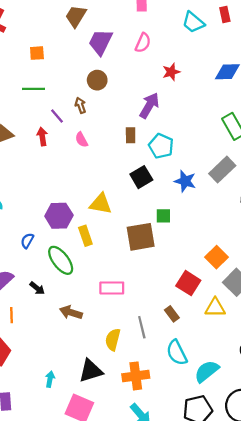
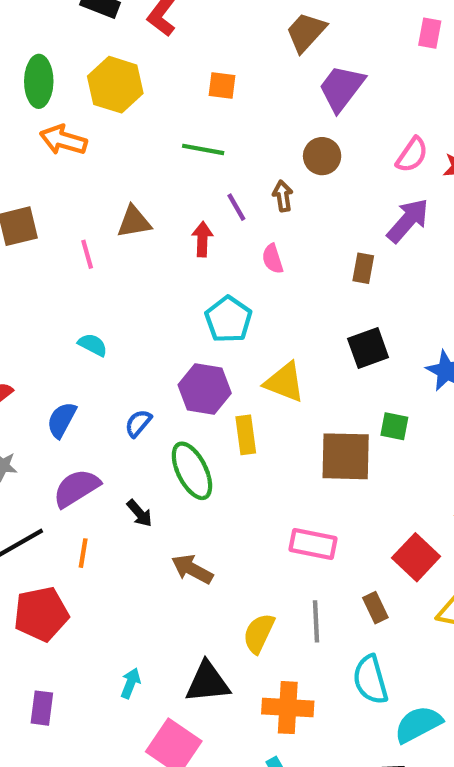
pink semicircle: (143, 43) -> (412, 155), moved
cyan pentagon: (161, 146) -> (228, 319), moved
pink rectangle: (112, 288) -> (313, 544), moved

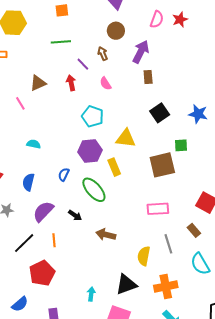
purple arrow: (408, 221) -> (141, 52), moved

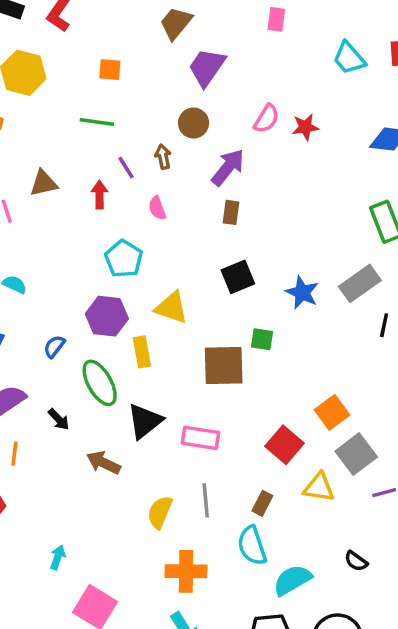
brown rectangle: (194, 230) -> (262, 503), moved, turned 56
black triangle: (126, 284) -> (145, 421), moved, turned -30

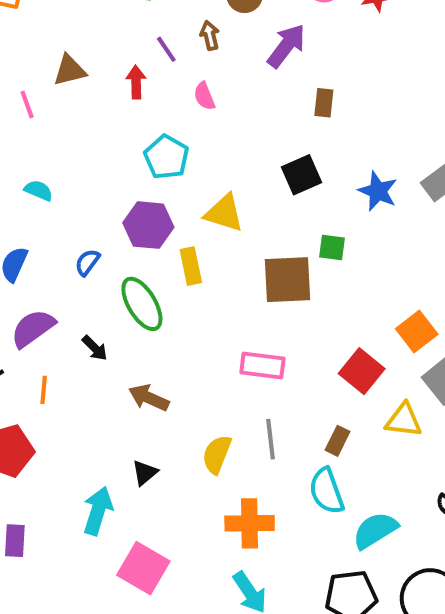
brown rectangle: (231, 212) -> (324, 103), moved
black triangle: (145, 421) -> (145, 473), moved, size x0.6
cyan arrow: (58, 557) -> (98, 511), size x1.6

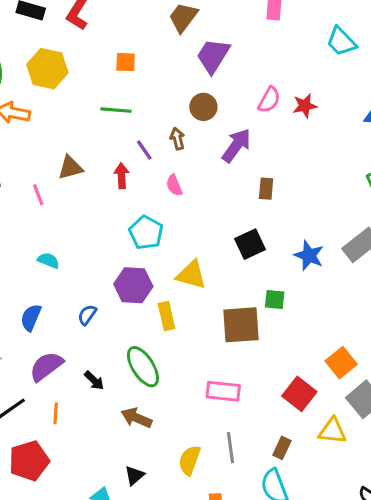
green ellipse: (142, 304) -> (143, 367), moved

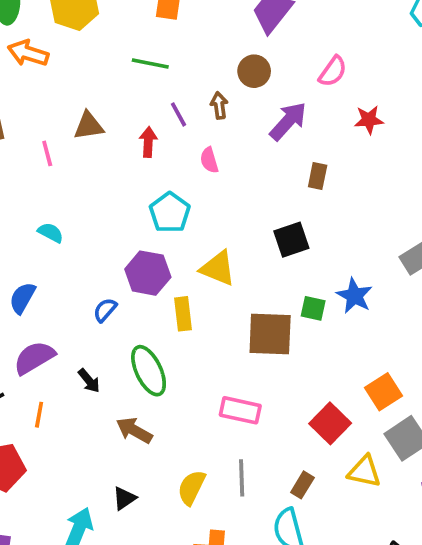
red star: (305, 106) -> (369, 120), moved
blue star: (309, 256) -> (354, 296), moved
blue semicircle: (87, 315) -> (105, 310), moved

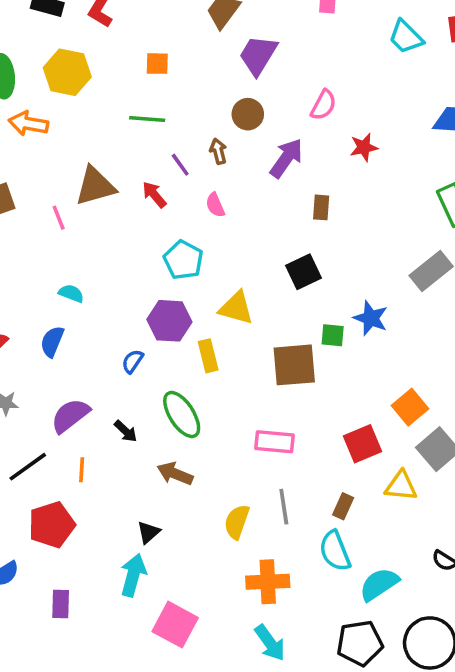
brown triangle: (89, 126) -> (95, 186), size x1.4
red arrow: (148, 142) -> (154, 195), turned -36
blue semicircle: (22, 298) -> (52, 341), moved
red square: (330, 423) -> (362, 444), turned 30
black triangle: (124, 498) -> (148, 532), moved

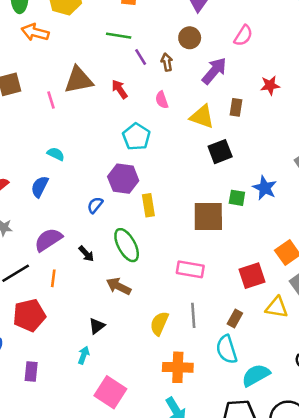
red star: (364, 147) -> (270, 85), moved
purple line: (180, 165) -> (141, 57), moved
yellow triangle: (236, 308) -> (202, 117), moved
cyan arrow: (133, 575) -> (84, 355), size x0.6

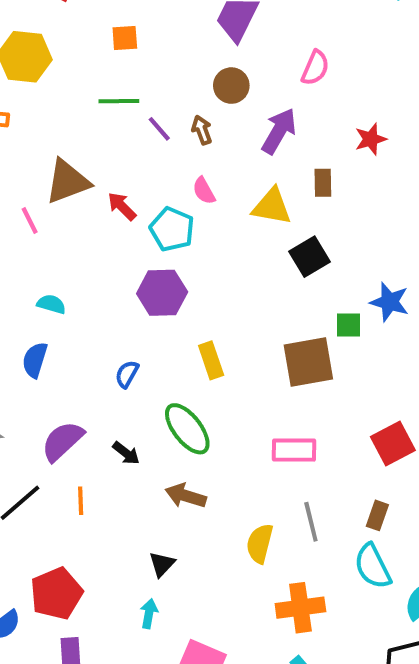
red arrow: (120, 89) -> (122, 206), moved
cyan pentagon: (136, 137) -> (172, 229), moved
purple hexagon: (123, 179) -> (162, 293), moved
red pentagon: (29, 315) -> (56, 593), moved

